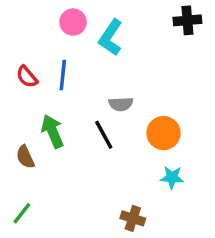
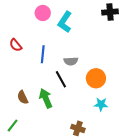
blue line: (63, 75) -> (43, 54), moved
green arrow: (53, 131) -> (46, 98), moved
brown semicircle: (25, 157) -> (23, 97), moved

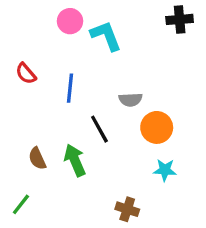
cyan L-shape: (65, 22) -> (106, 36), turned 125
gray semicircle: (71, 61) -> (131, 100), moved

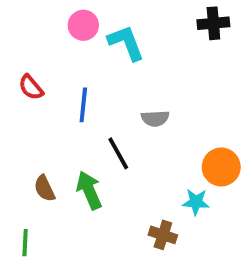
orange circle: (157, 127) -> (221, 167), moved
green line: (21, 204) -> (25, 243), turned -35
brown cross: (127, 209) -> (163, 235), moved

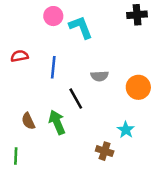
red semicircle: (31, 87) -> (20, 56), turned 120
orange circle: (221, 167) -> (138, 87), moved
cyan star: (196, 202) -> (126, 130), turned 30

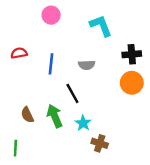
black cross: (137, 15) -> (132, 54), moved
cyan L-shape: (81, 27) -> (101, 26), moved
gray semicircle: (100, 76) -> (87, 65), moved
cyan star: (126, 130) -> (83, 123), moved

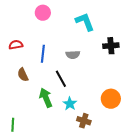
orange circle: (132, 83) -> (111, 99), moved
brown semicircle: (27, 115) -> (23, 75), moved

